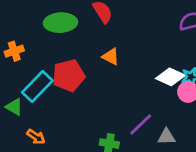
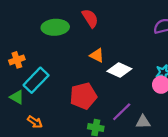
orange cross: (14, 51) -> (17, 60), moved
red pentagon: (69, 76) -> (83, 96), moved
white diamond: (170, 77) -> (119, 70), moved

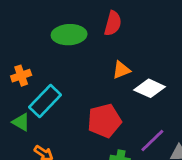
red semicircle: (90, 18) -> (113, 23), turned 48
orange triangle: (97, 55) -> (121, 70), turned -49

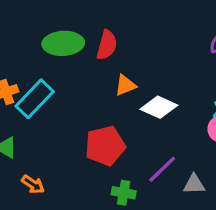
red semicircle: (113, 23) -> (107, 45), moved
cyan rectangle: (45, 101) -> (35, 99), moved

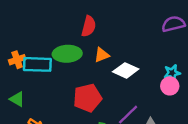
green ellipse: (63, 43) -> (67, 54), moved
cyan rectangle: (35, 99) -> (37, 64), turned 48

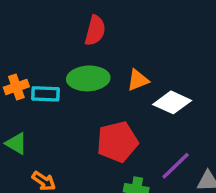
red semicircle: (89, 26) -> (95, 31), moved
cyan rectangle: (37, 64) -> (45, 94), size x0.7

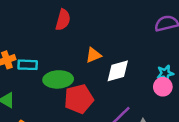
green ellipse: (88, 78) -> (58, 79), moved
white diamond: (172, 102) -> (118, 71), turned -40

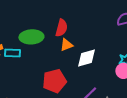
red semicircle: (63, 20) -> (61, 28), moved
green ellipse: (58, 79) -> (31, 37), moved

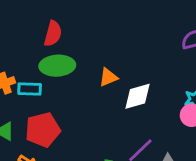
red semicircle: (61, 28) -> (53, 34), moved
red pentagon: (54, 81) -> (43, 130), moved

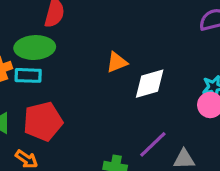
green ellipse: (57, 66) -> (35, 48), moved

